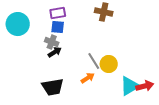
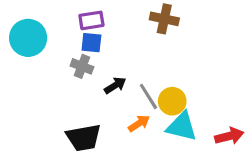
black arrow: (55, 52) -> (115, 85), moved
cyan triangle: (130, 86) -> (182, 127), moved, turned 45

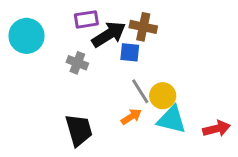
brown cross: (164, 19) -> (143, 27), moved
blue square: (91, 43) -> (130, 52), moved
black arrow: (115, 85) -> (109, 34), moved, size x1.6
black trapezoid: (84, 138) -> (79, 130), turned -96

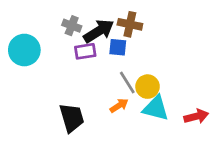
purple rectangle: (86, 19) -> (85, 51), moved
cyan circle: (26, 36) -> (24, 50), moved
gray cross: (77, 63) -> (72, 26), moved

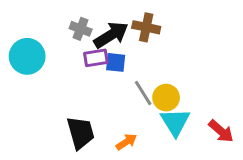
blue square: (118, 47) -> (116, 62), moved
orange arrow: (119, 106) -> (126, 142), moved
cyan triangle: (156, 108) -> (175, 122), turned 44
red arrow: (196, 116) -> (221, 131), turned 55

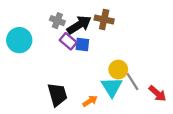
purple rectangle: (96, 58) -> (68, 41), turned 49
gray line: (143, 93) -> (132, 81), moved
cyan triangle: (175, 122) -> (112, 87), moved

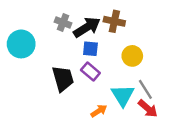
purple rectangle: (68, 41) -> (90, 71), moved
yellow circle: (118, 70) -> (132, 56), moved
red arrow: (157, 93) -> (148, 108), moved
black trapezoid: (57, 95) -> (63, 79), moved

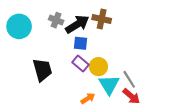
cyan circle: (21, 44) -> (19, 26), moved
yellow circle: (132, 56) -> (98, 67), moved
black trapezoid: (63, 79) -> (42, 70), moved

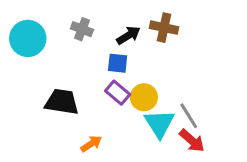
brown cross: (102, 19) -> (164, 28), moved
black arrow: (77, 24) -> (128, 35), moved, size x0.7
black trapezoid: (42, 70) -> (62, 102), turned -65
orange arrow: (88, 98) -> (91, 144), moved

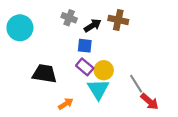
gray cross: (82, 29) -> (69, 18), moved
cyan triangle: (159, 124) -> (98, 89), moved
red arrow: (192, 141) -> (150, 102), moved

